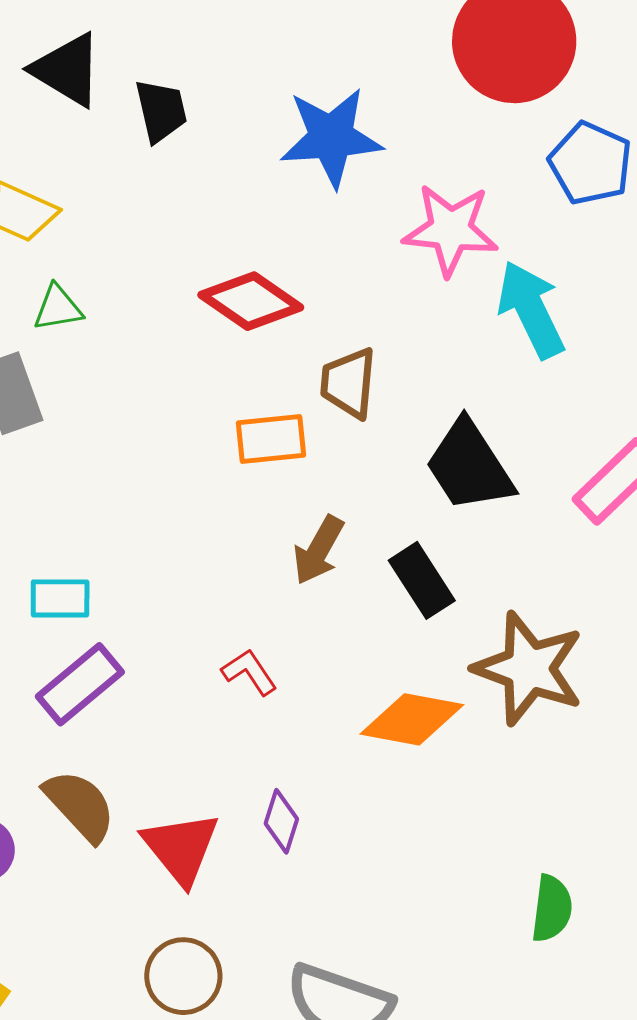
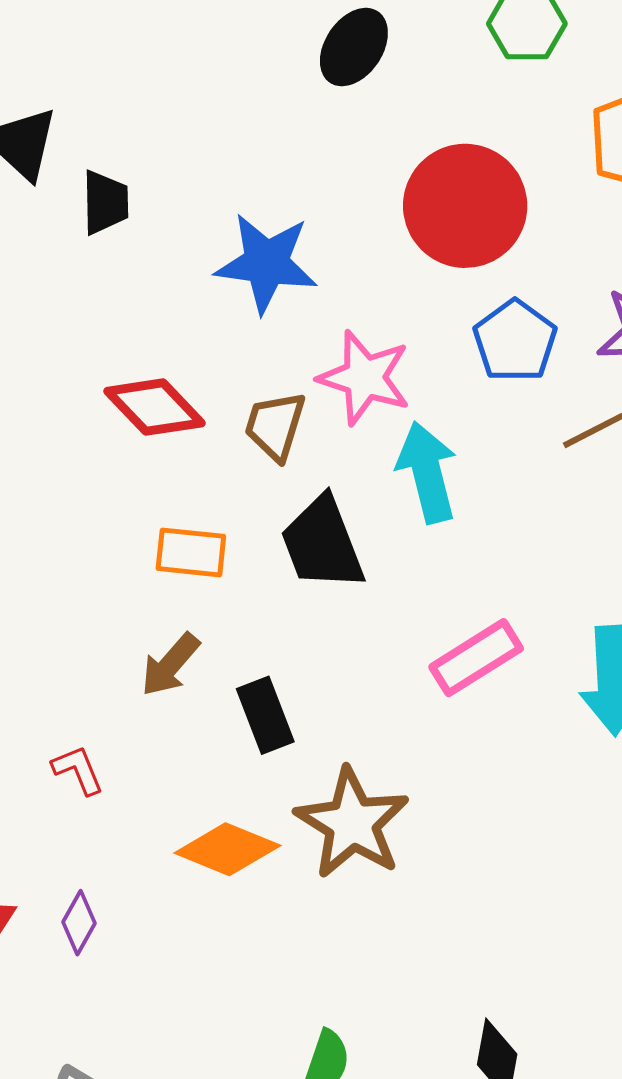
brown trapezoid: (348, 383) -> (275, 426), moved
orange rectangle: (271, 439) -> (191, 552), moved
black trapezoid: (469, 466) -> (322, 543), moved

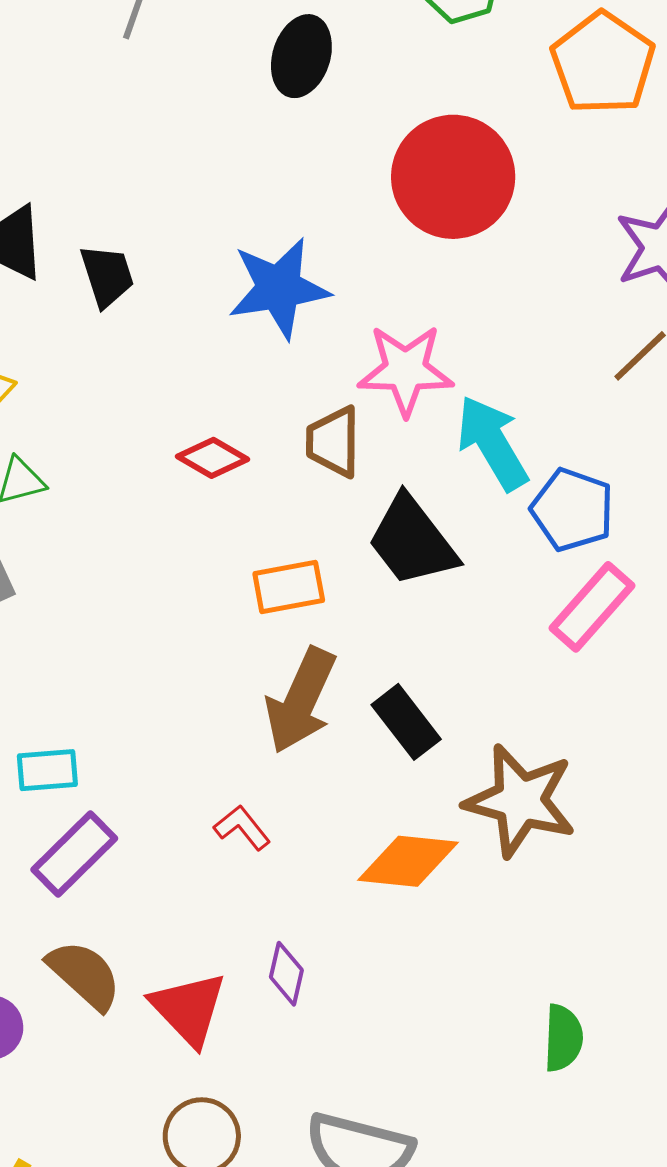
blue pentagon: (515, 341) -> (572, 510), moved
red diamond: (155, 407) -> (212, 458), size x0.7
brown arrow: (170, 665) -> (301, 700), size x1.5

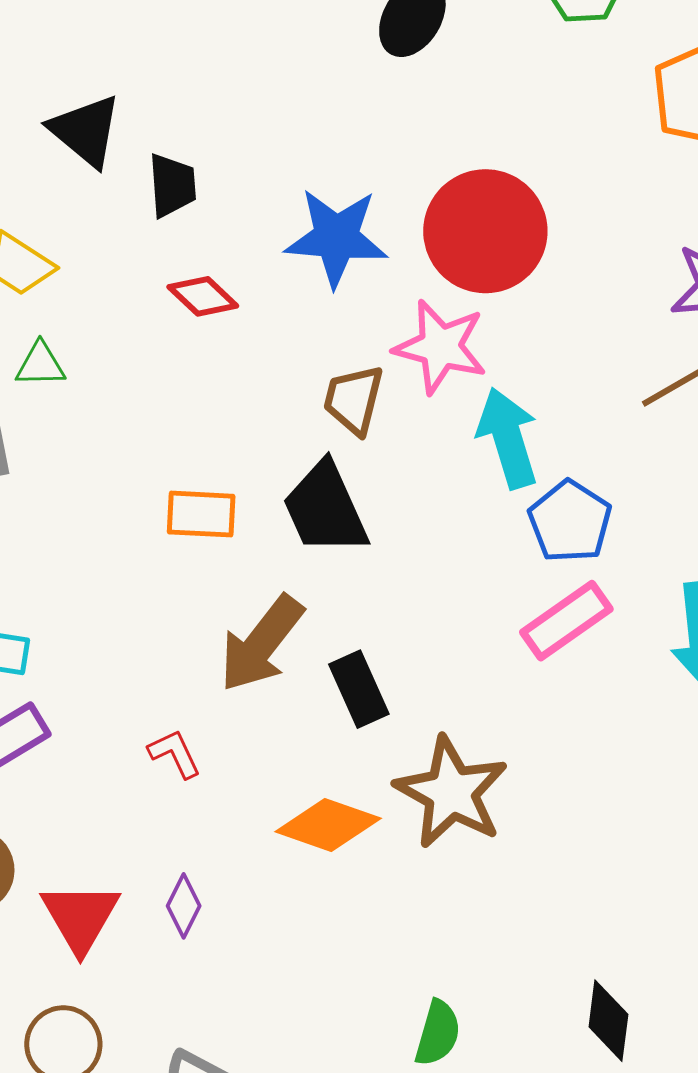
red circle: (453, 177) -> (485, 231), moved
red diamond: (212, 458) -> (203, 296), moved
black trapezoid: (412, 541) -> (325, 509), moved
orange rectangle: (289, 587) -> (201, 514), moved

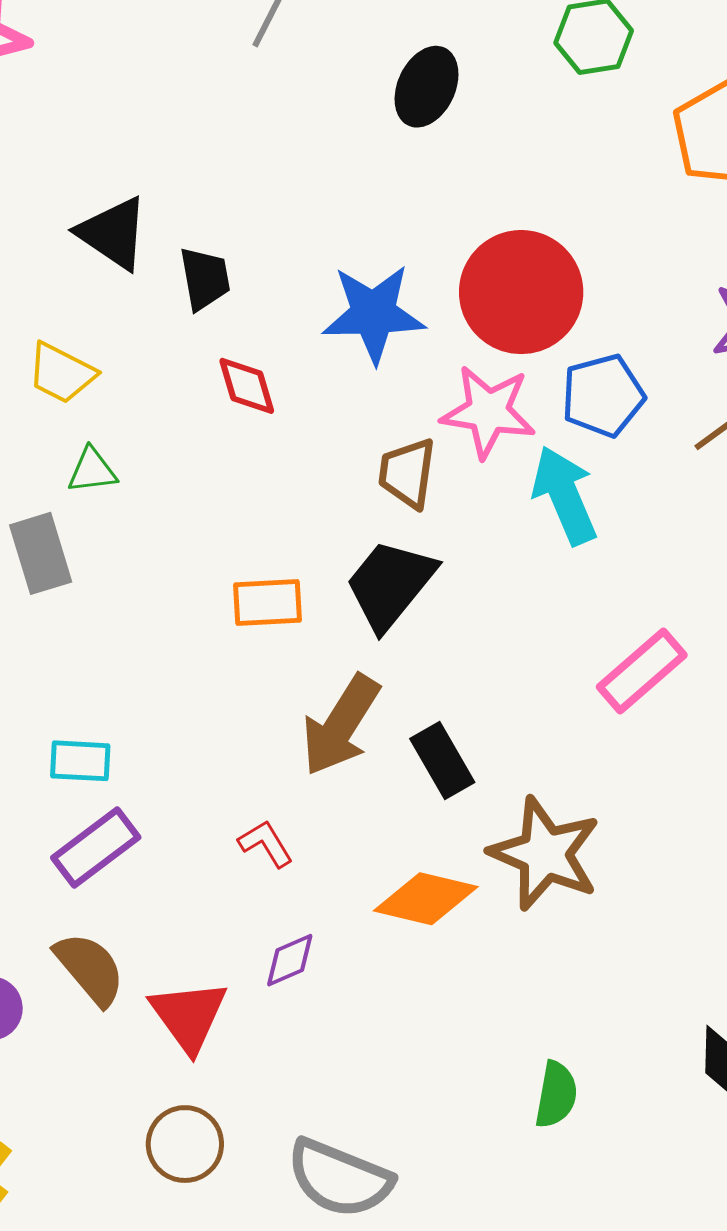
red diamond: (203, 296) -> (247, 386), turned 36
black trapezoid: (325, 509) -> (390, 584), turned 69
blue pentagon: (570, 522) -> (603, 396), moved, turned 30
purple diamond: (184, 906) -> (290, 960), moved, turned 46

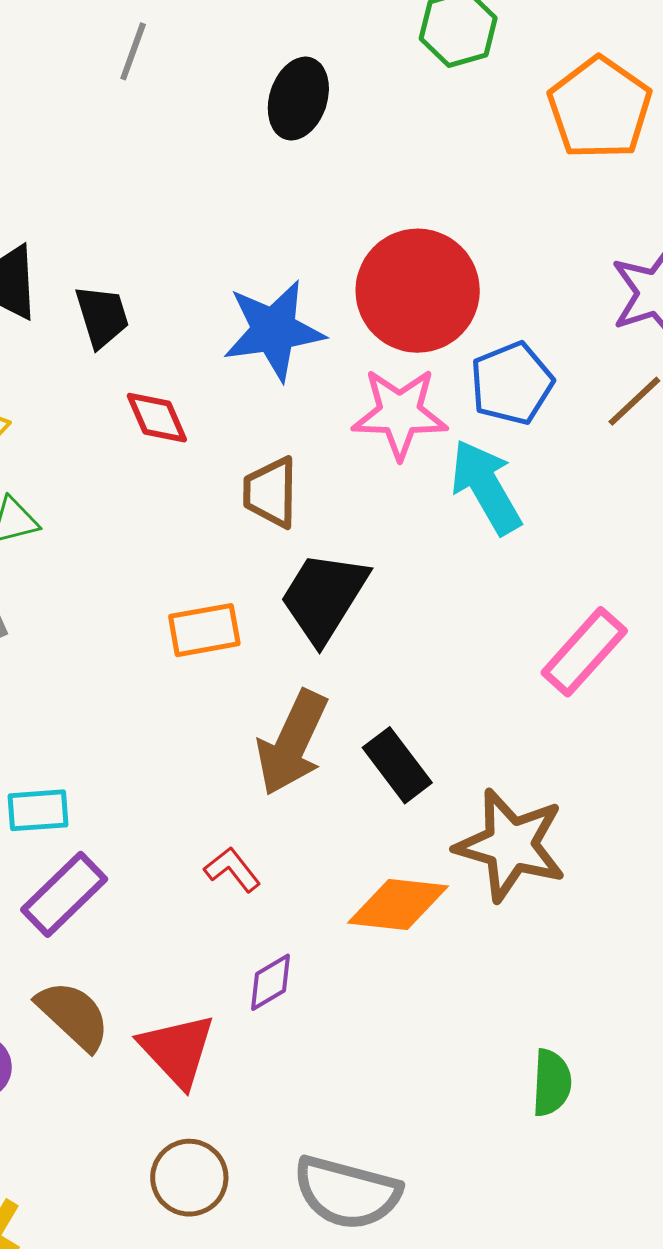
brown trapezoid: (407, 473) -> (271, 492), moved

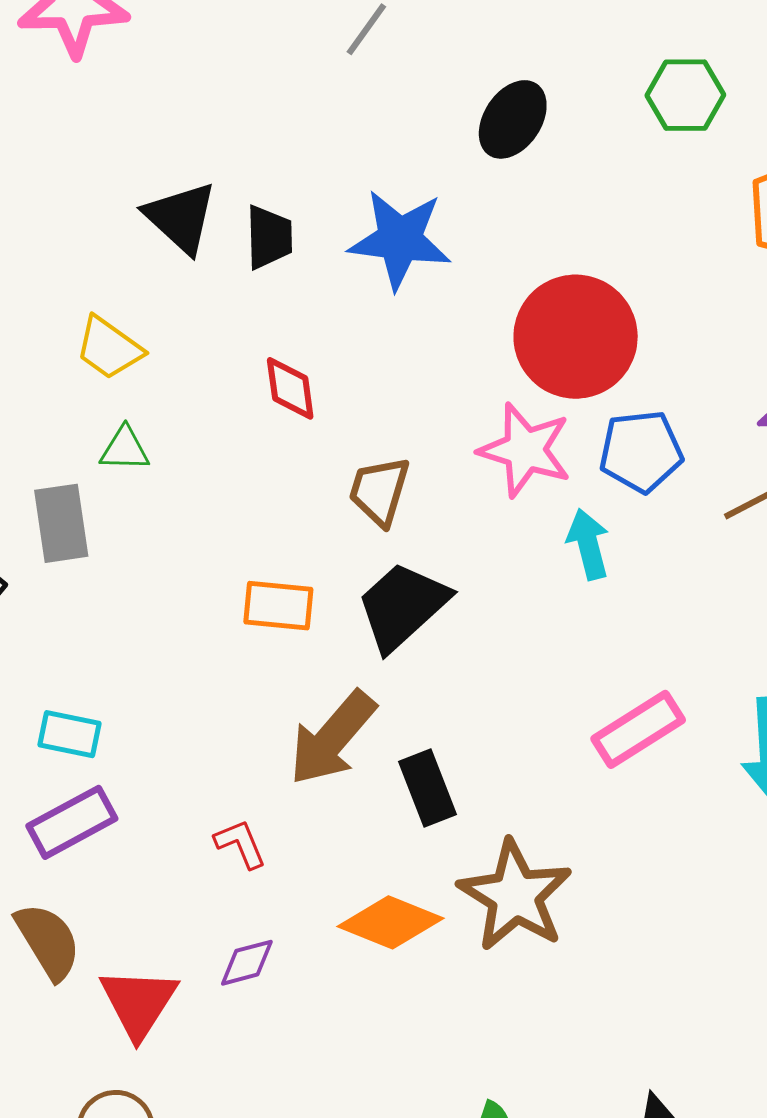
black trapezoid: (102, 316) -> (269, 237), moved
blue star: (274, 330) -> (400, 240), moved
cyan arrow: (486, 487) -> (588, 544), size x0.7

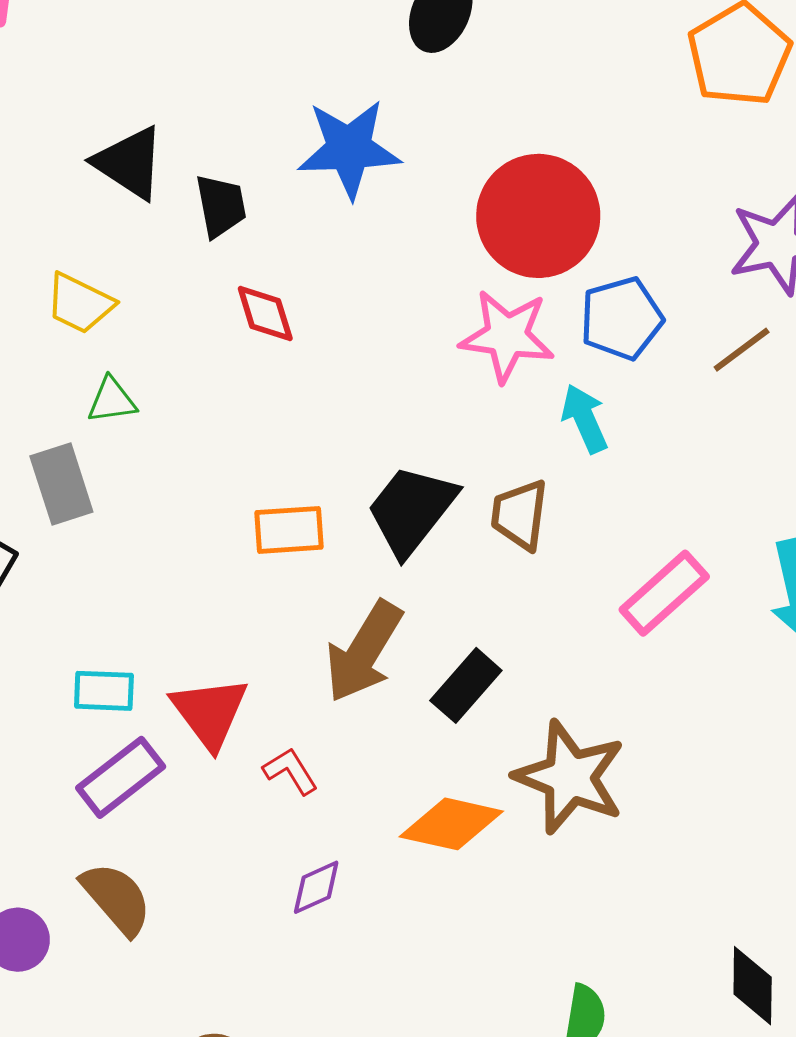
black trapezoid: (269, 237) -> (221, 206), moved
brown trapezoid: (379, 491) -> (520, 515), moved
black rectangle: (428, 788) -> (466, 685), turned 72
red triangle: (139, 1003) -> (210, 713), moved

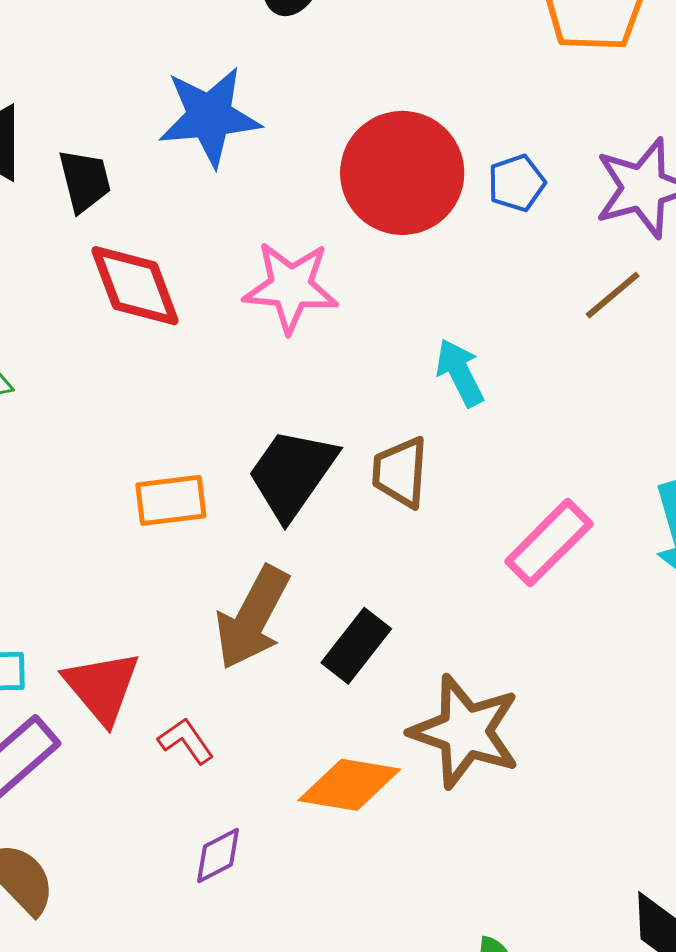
red diamond: (265, 314) -> (135, 286), size x1.5
blue pentagon: (622, 318) -> (517, 183), moved, size x0.7
pink star: (507, 336) -> (291, 287), moved

